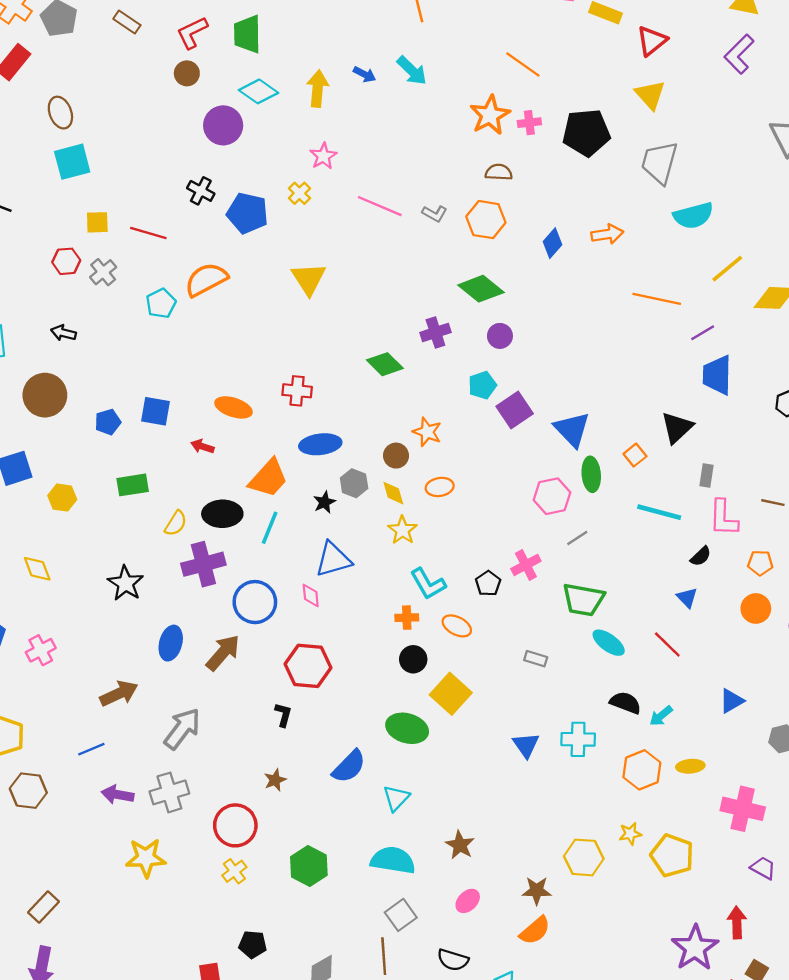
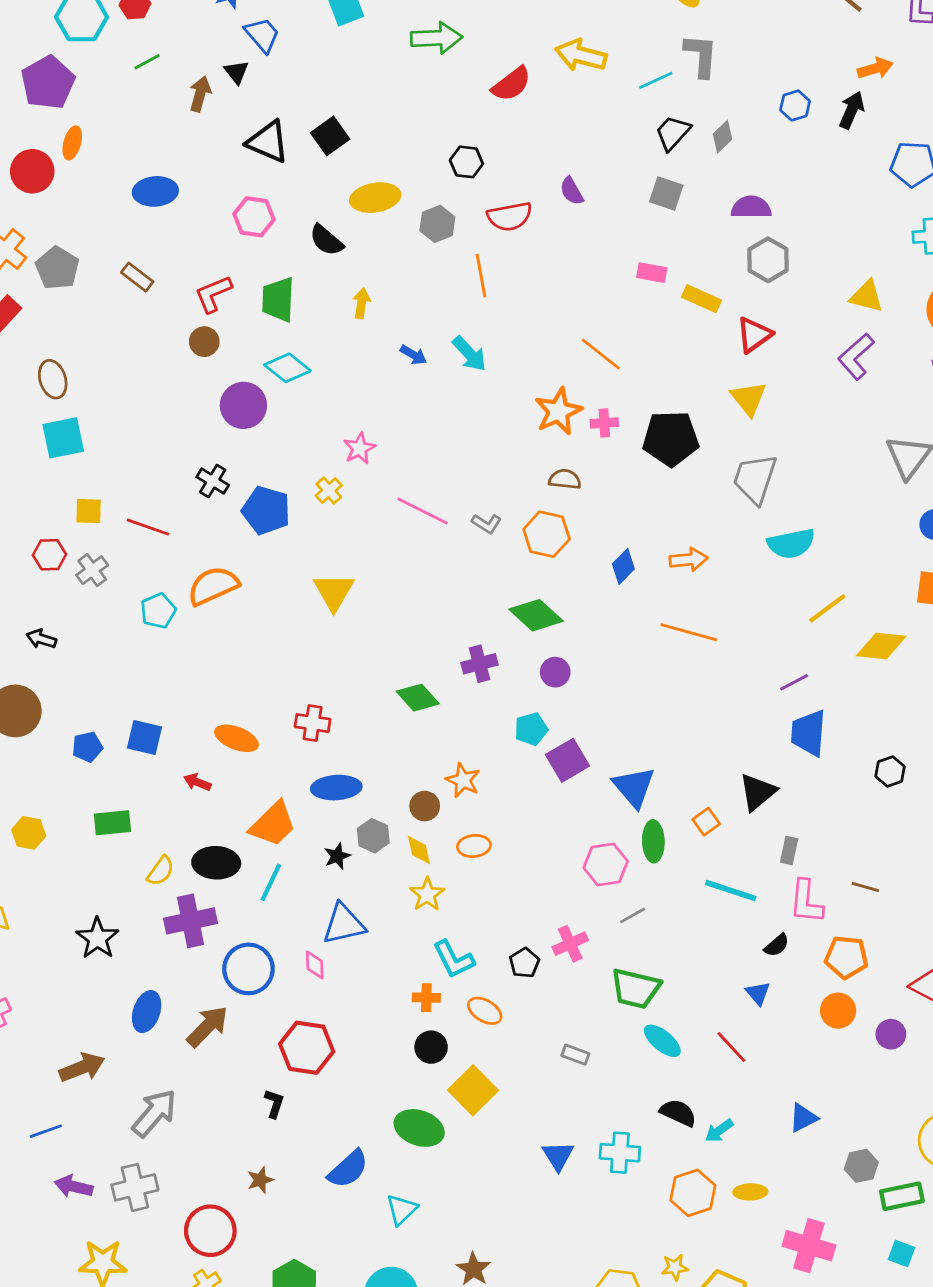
yellow arrow: (318, 89) -> (361, 303), moved, size x0.7
orange line: (657, 299) -> (689, 632), moved
orange pentagon: (760, 563) -> (846, 957), size x1.4

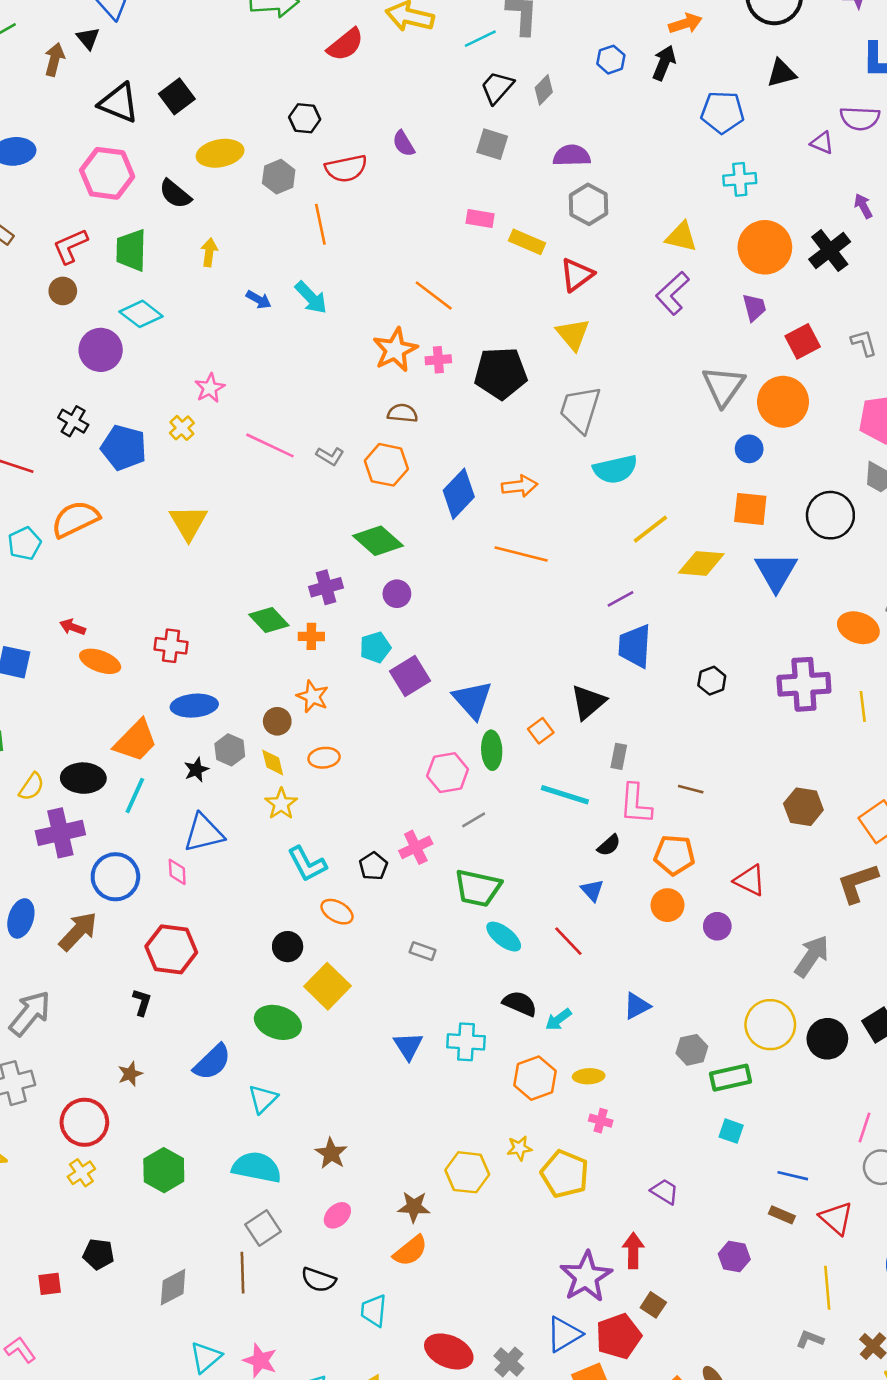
pink hexagon: (254, 217) -> (107, 173), size x1.4
blue diamond: (623, 566) -> (459, 494), size x1.5
red arrow: (197, 782) -> (73, 627), moved
orange cross: (426, 998) -> (311, 636), moved
pink cross: (809, 1246) -> (601, 1121), moved, size x0.5

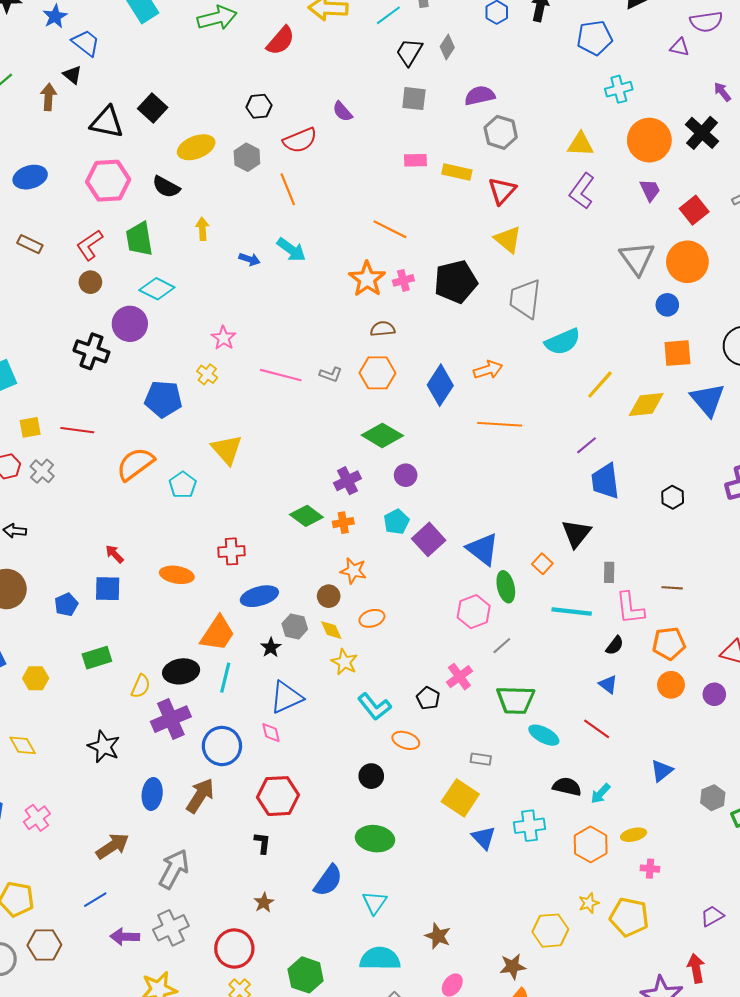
black cross: (73, 421) -> (91, 351), moved, size x1.4
cyan pentagon: (24, 543) -> (183, 485), moved
red arrow: (73, 627) -> (115, 554), moved, turned 36
yellow square: (327, 986) -> (460, 798), moved
purple trapezoid: (665, 1192) -> (712, 916), turned -50

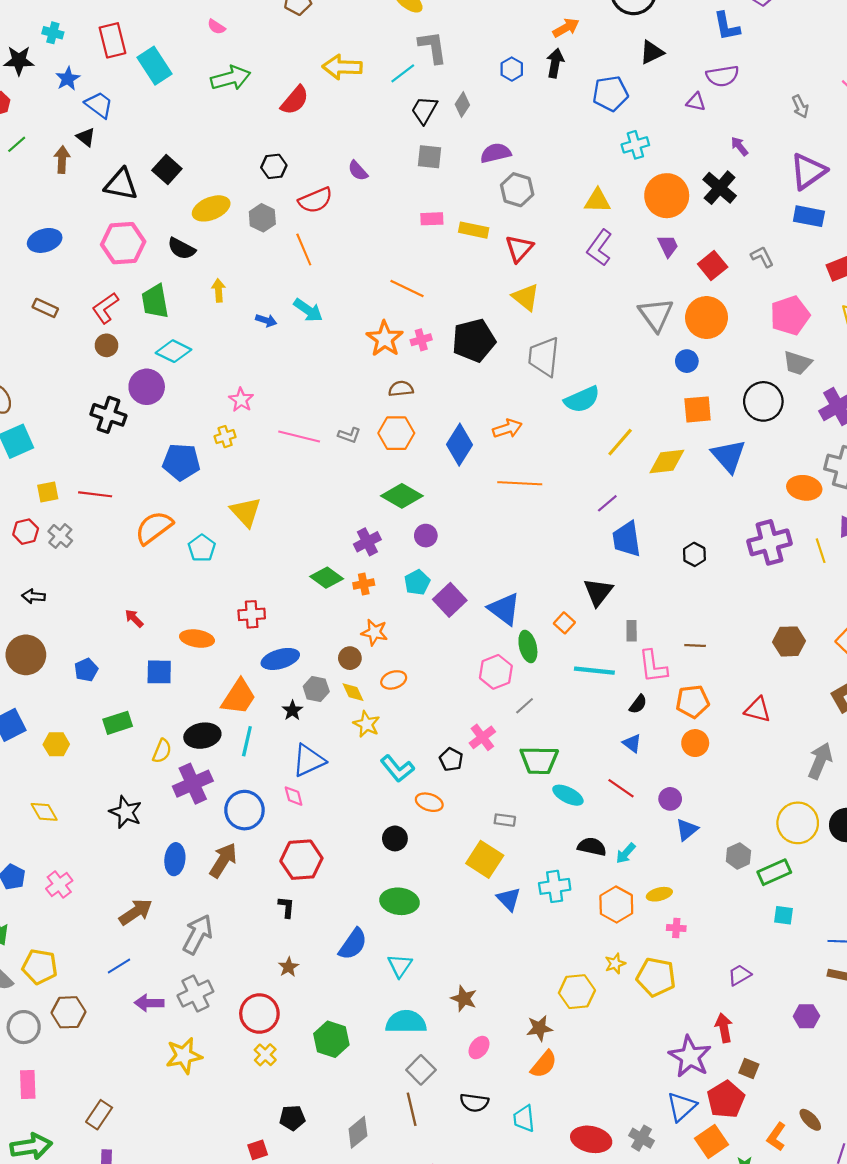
yellow cross: (207, 374) -> (225, 437), turned 36
blue square: (108, 589) -> (159, 672), moved
purple circle: (714, 694) -> (670, 799), moved

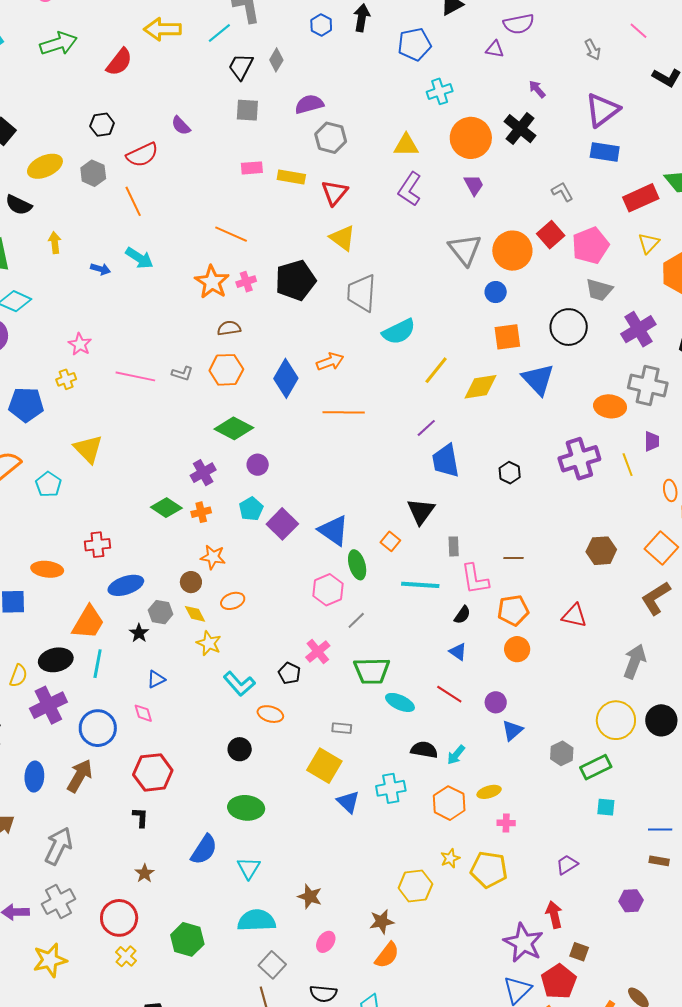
red square: (713, 266) -> (551, 235), moved
blue triangle: (309, 760) -> (156, 679), size x0.6

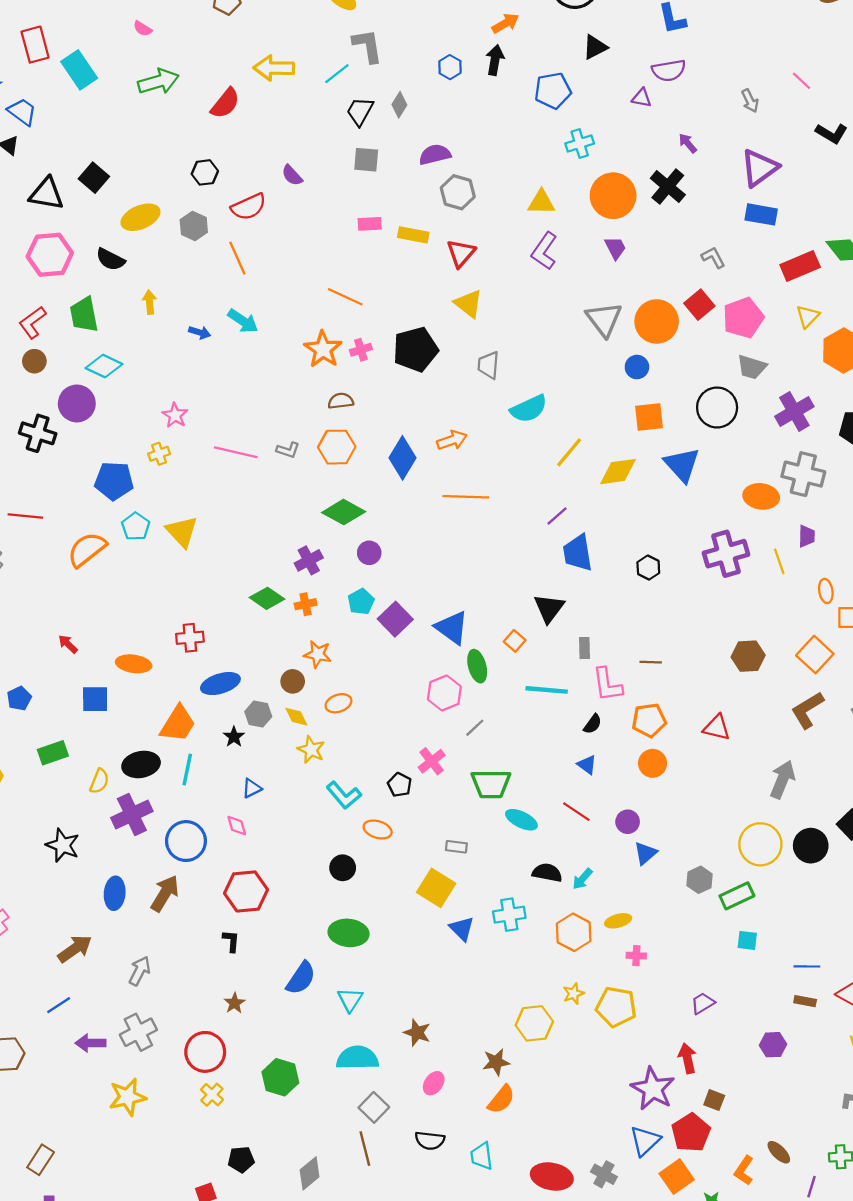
gray trapezoid: (362, 293) -> (488, 365), size x0.7
cyan pentagon: (48, 484) -> (136, 526), moved
gray arrow: (58, 846) -> (140, 971), size x0.7

